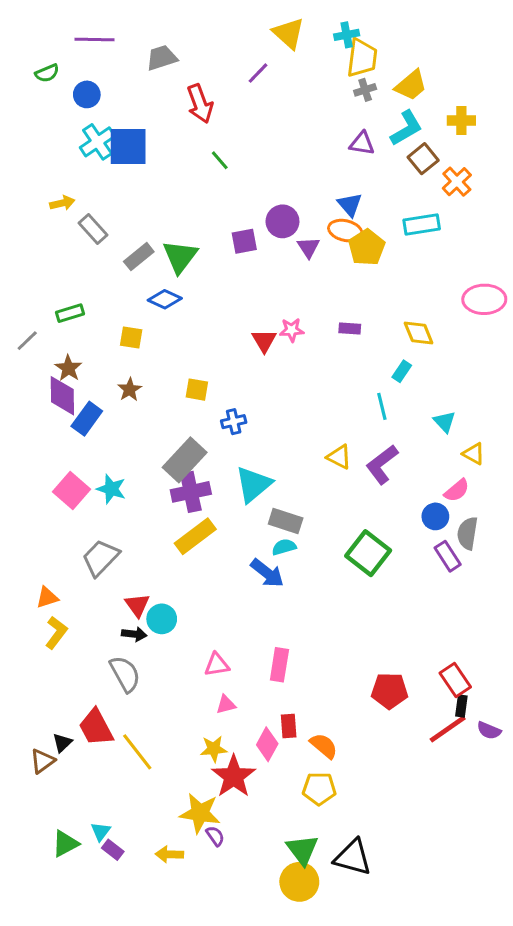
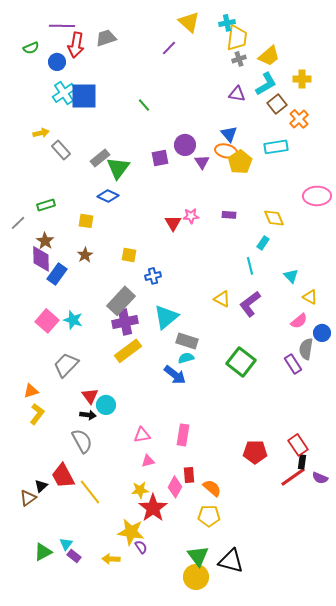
red arrow: (200, 104) -> (76, 45), moved, turned 30
gray rectangle: (139, 257) -> (100, 158), moved
blue circle: (435, 516) -> (322, 333), moved

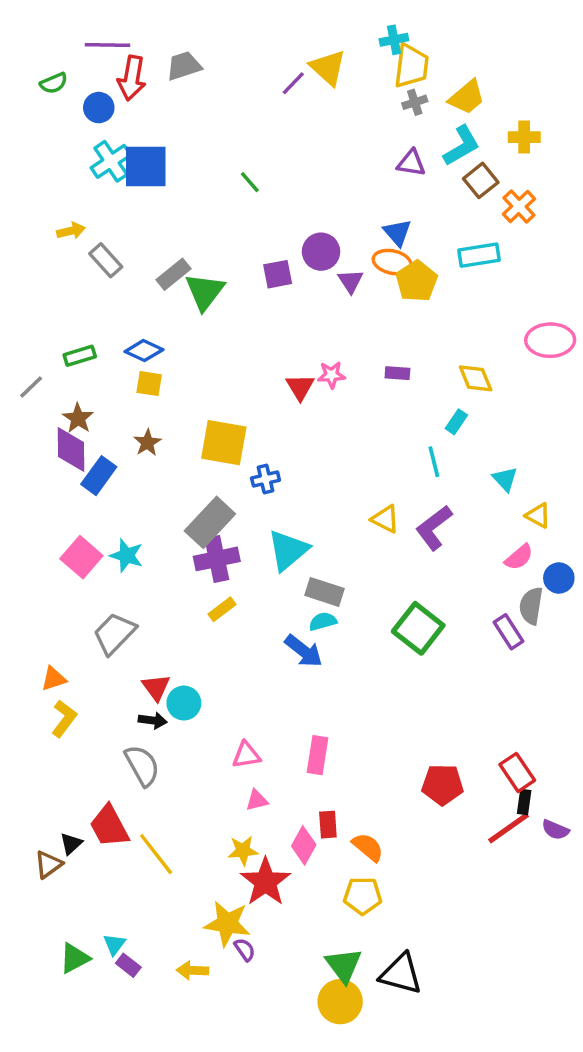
yellow triangle: (189, 22) -> (328, 68), moved
blue diamond: (108, 196) -> (144, 351), moved
yellow square: (129, 255) -> (224, 443), size x1.8
yellow rectangle: (128, 351) -> (222, 609), size x0.6

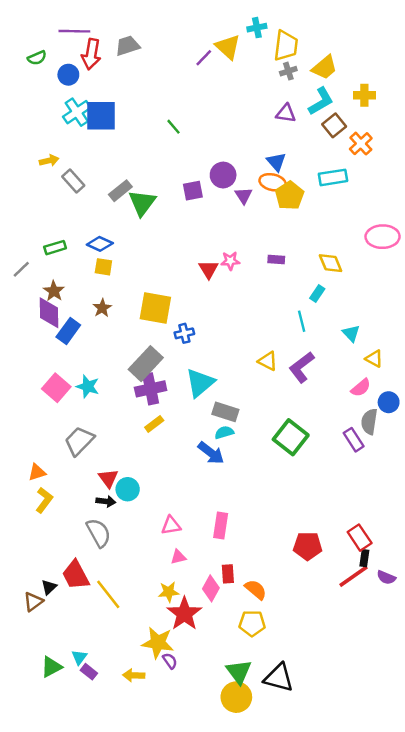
cyan cross: (394, 40) -> (257, 28), moved

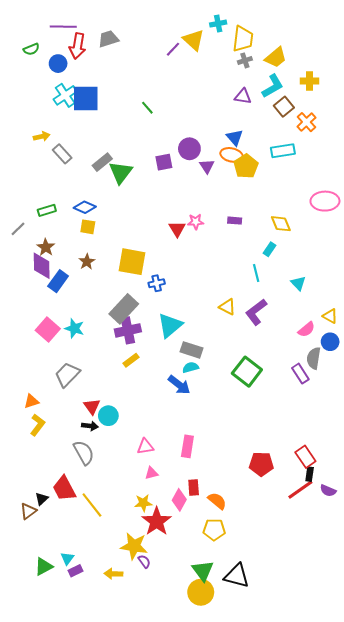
yellow triangle: (374, 359) -> (330, 316), moved
purple rectangle: (89, 672) -> (75, 571), turned -64

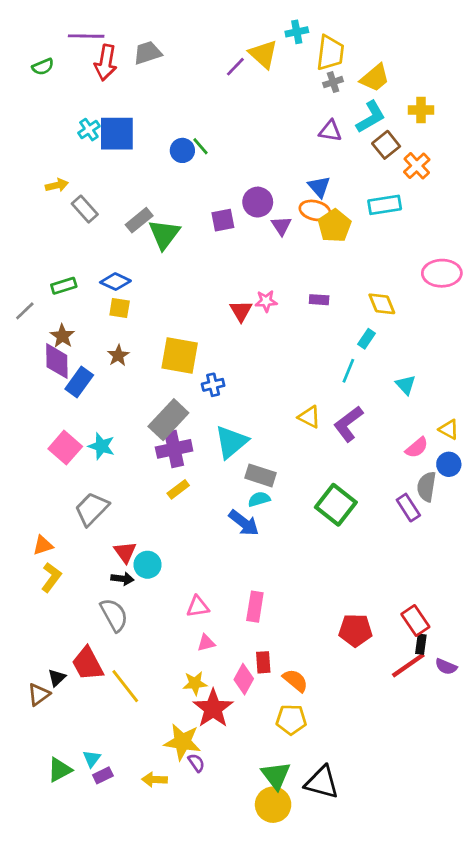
blue circle: (58, 64) -> (182, 150), moved
cyan cross: (65, 95) -> (89, 130), size x0.7
cyan line: (256, 273) -> (348, 371), turned 36

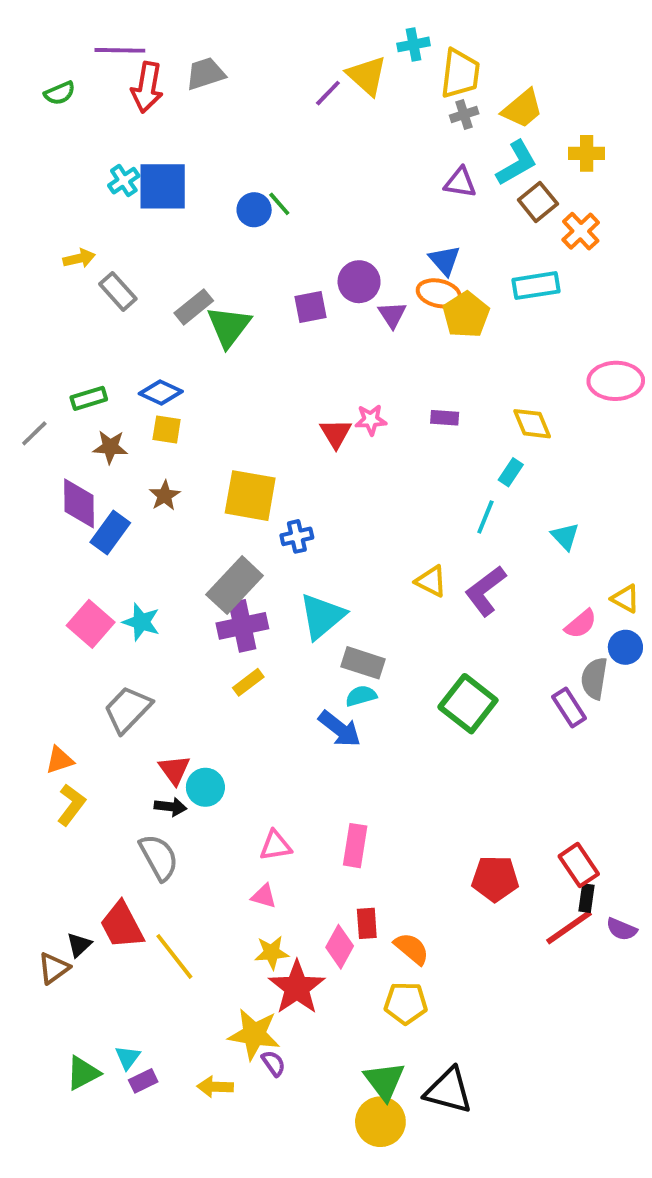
brown star: (62, 336) -> (110, 447), moved, turned -30
pink triangle: (206, 643) -> (264, 896), moved, turned 30

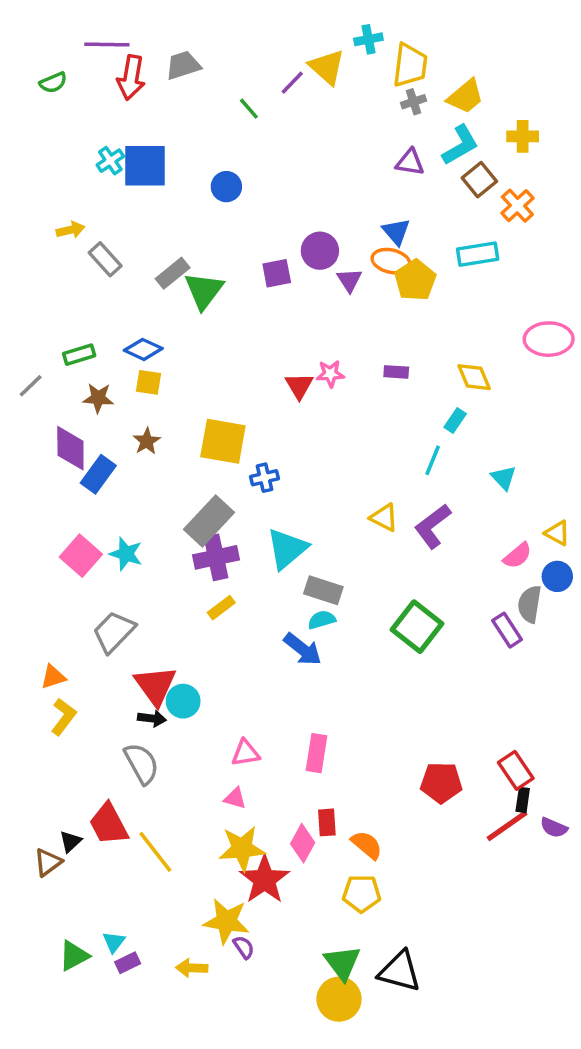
green line: (279, 204) -> (249, 109), moved
red triangle: (174, 770) -> (155, 686), size x1.5
yellow star: (272, 953) -> (242, 848), size x1.5

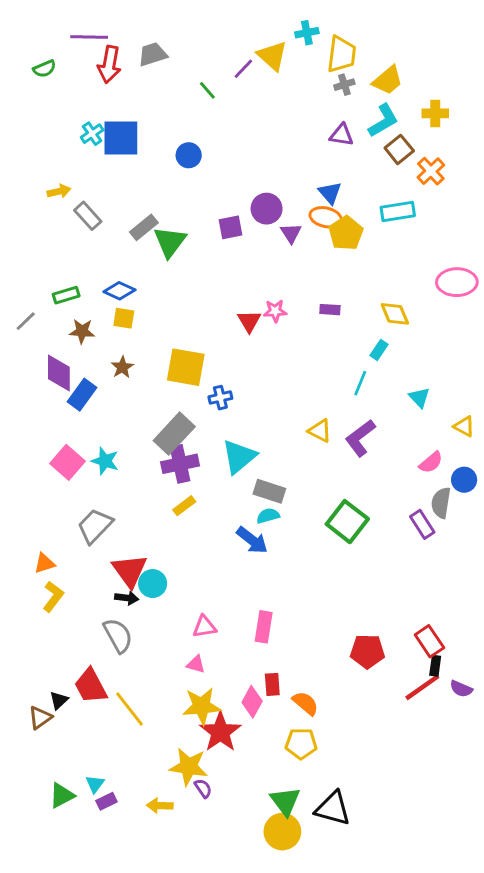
yellow triangle: (557, 533) -> (464, 426), moved

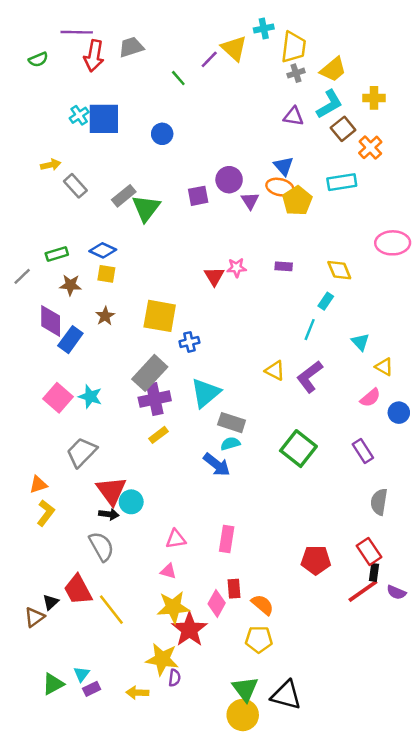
yellow triangle: (464, 426) -> (384, 367), moved
gray semicircle: (441, 503) -> (379, 502), moved
purple semicircle: (203, 788) -> (175, 678), turned 42

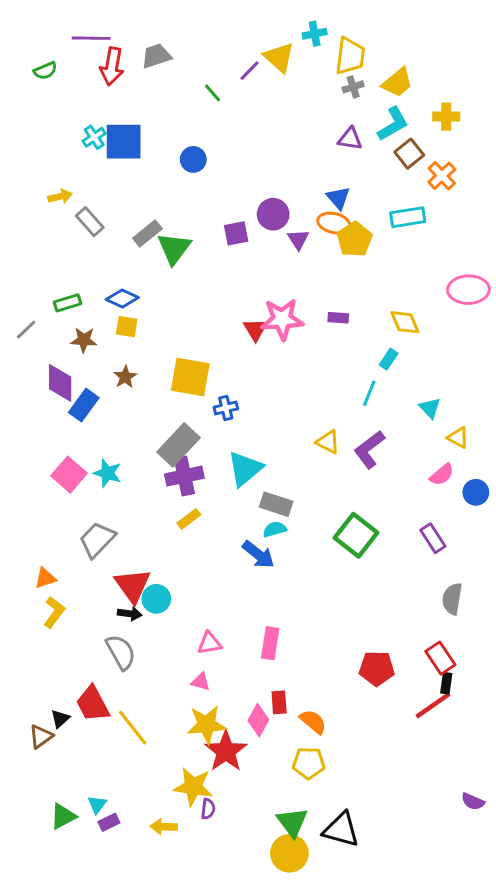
pink star: (236, 268) -> (282, 319), size x1.8
purple semicircle: (396, 592) -> (473, 802), moved

